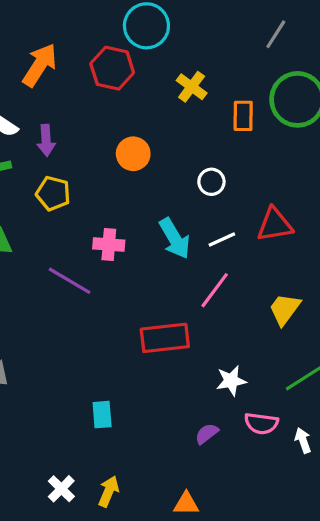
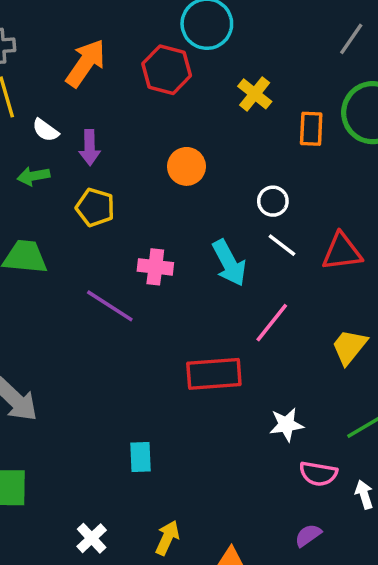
white line: (222, 240) -> (282, 245), moved, turned 60
purple semicircle: (207, 434) -> (308, 535), moved
yellow arrow: (109, 491) -> (167, 538), moved

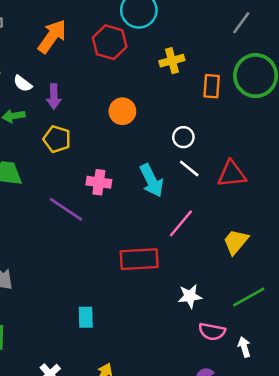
yellow cross: (255, 94) -> (172, 61), turned 35

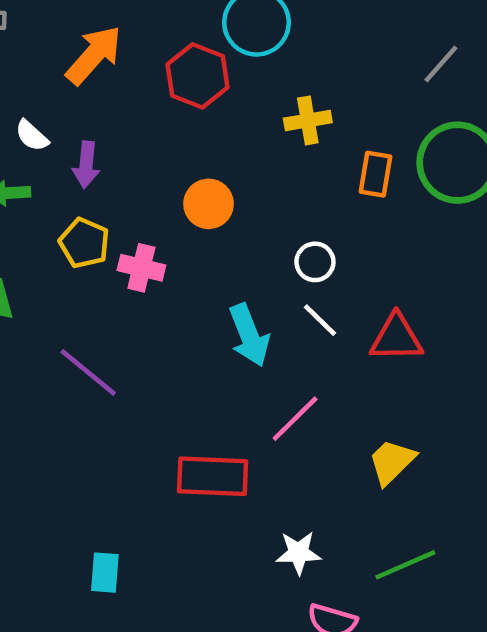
pink cross: (99, 182) -> (141, 268), moved

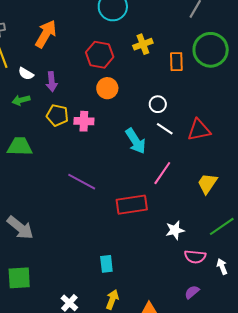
red hexagon: (198, 76) -> (100, 55), moved
purple line: (88, 372) -> (82, 182), moved
cyan rectangle: (105, 573) -> (106, 264), moved

